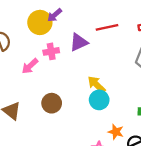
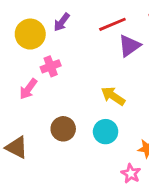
purple arrow: (55, 15) -> (62, 22), moved
purple triangle: (79, 42) -> (129, 46), moved
cyan circle: (99, 100) -> (106, 132), moved

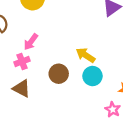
pink cross: (51, 66) -> (22, 62), moved
yellow arrow: (113, 96) -> (86, 55), moved

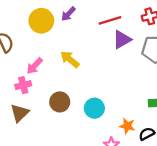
yellow arrow: (86, 55) -> (70, 59), moved
brown triangle: (22, 88) -> (20, 113), turned 42

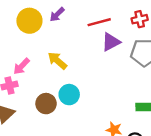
cyan circle: (94, 108) -> (69, 95), moved

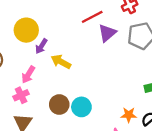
purple arrow: (57, 14) -> (41, 46), moved
cyan circle: (69, 95) -> (81, 107), moved

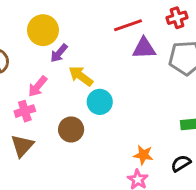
purple triangle: (107, 33) -> (144, 48), turned 30
cyan circle: (81, 107) -> (100, 102), moved
orange star: (129, 115) -> (143, 155), moved

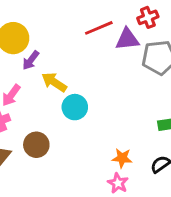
purple triangle: (144, 48) -> (127, 39), moved
brown circle: (71, 129) -> (36, 145), moved

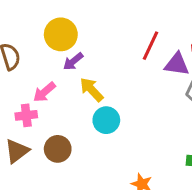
red line: (99, 28) -> (151, 46), turned -56

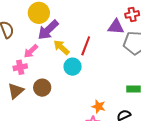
red line: (151, 46) -> (86, 46), moved
purple arrow: (73, 61) -> (48, 30), size x1.6

